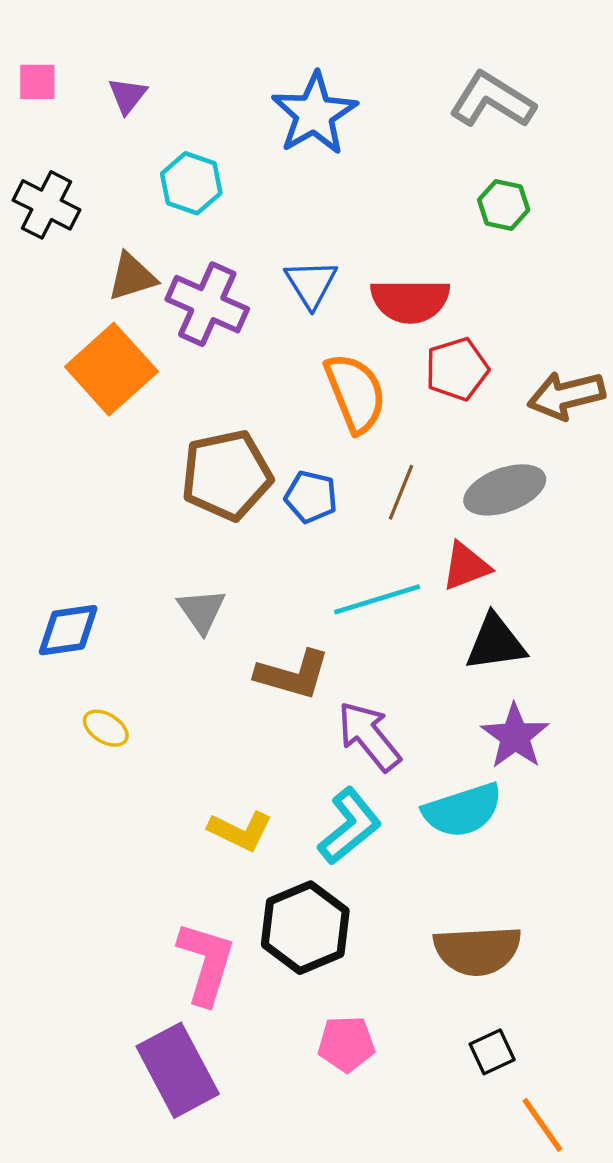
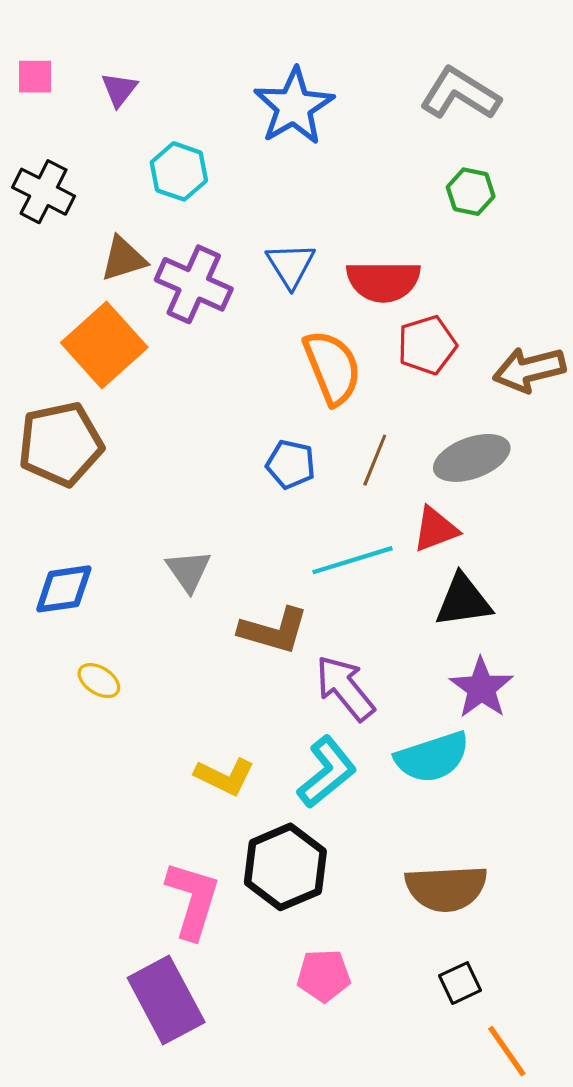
brown pentagon: (227, 475) -> (61, 444), moved

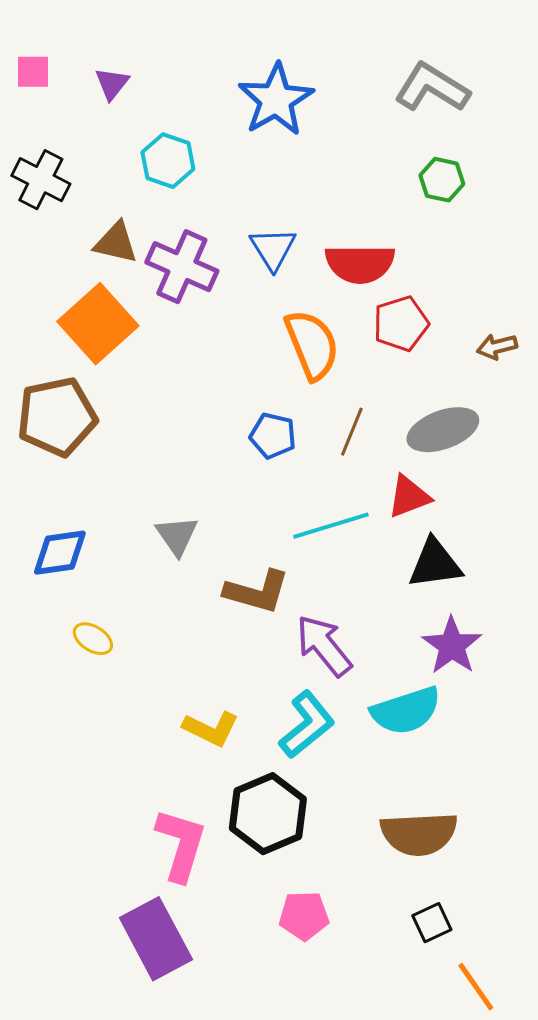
brown triangle: (123, 259) -> (116, 243), turned 30
brown arrow: (529, 370) -> (497, 347), size x0.6

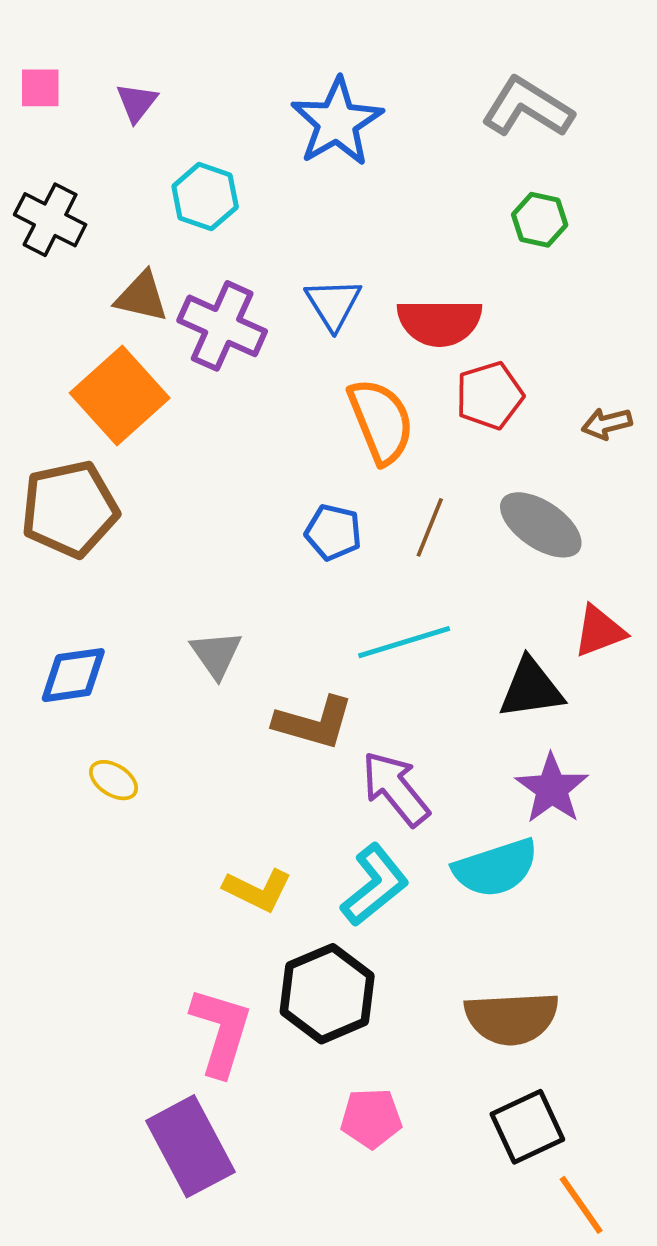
gray ellipse: (443, 430) -> (541, 525), turned 54
red triangle: (409, 497) -> (599, 631), moved
black square: (432, 923) -> (527, 1127), size x1.5

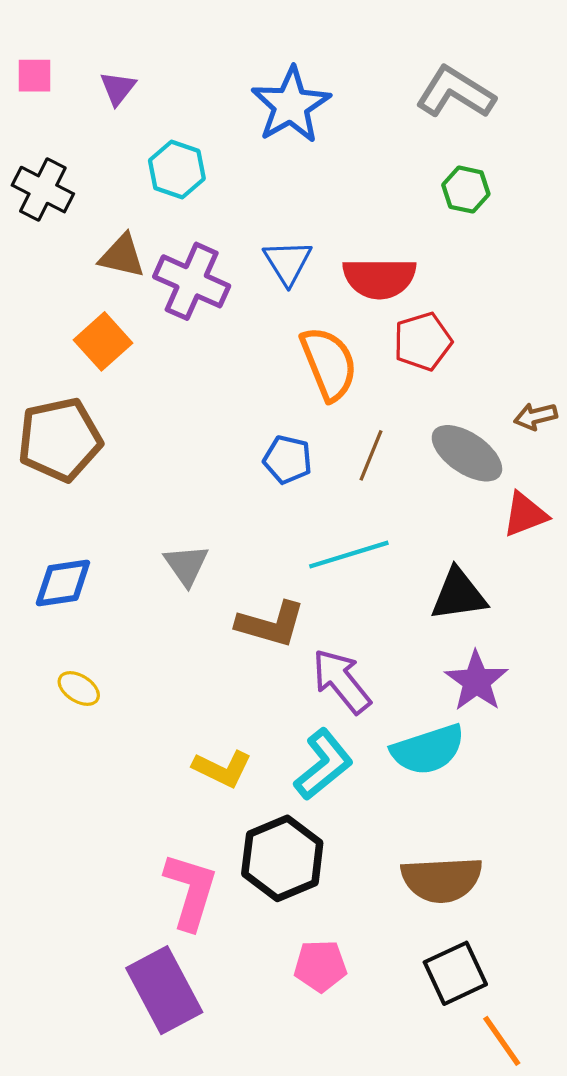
orange square: (120, 396) -> (103, 341), size x0.7
brown arrow: (607, 424) -> (536, 416), moved
red triangle: (599, 631) -> (525, 514), moved
yellow ellipse: (114, 780) -> (79, 688), moved

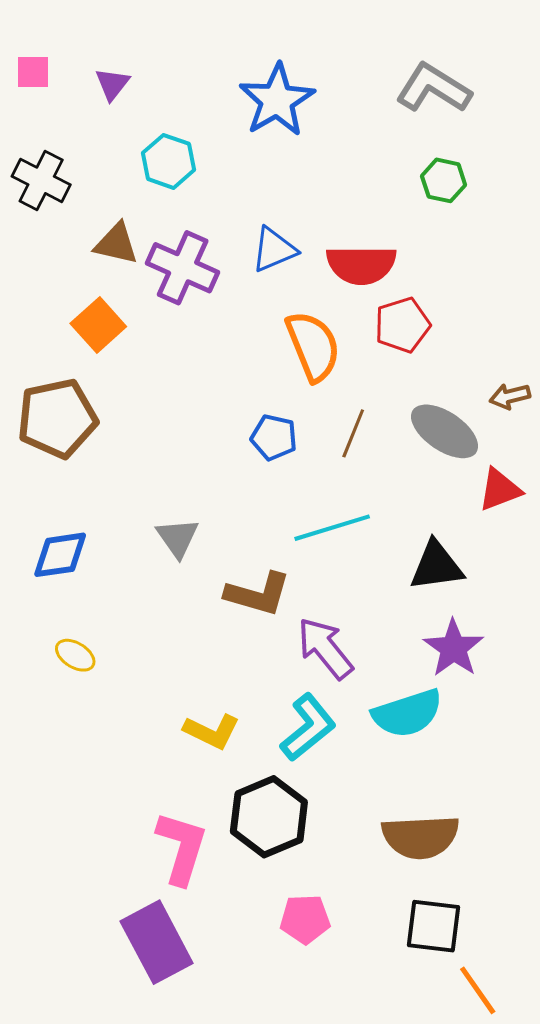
blue triangle: (288, 262) -> (274, 250), turned 39
black square: (455, 973) -> (433, 926), turned 32

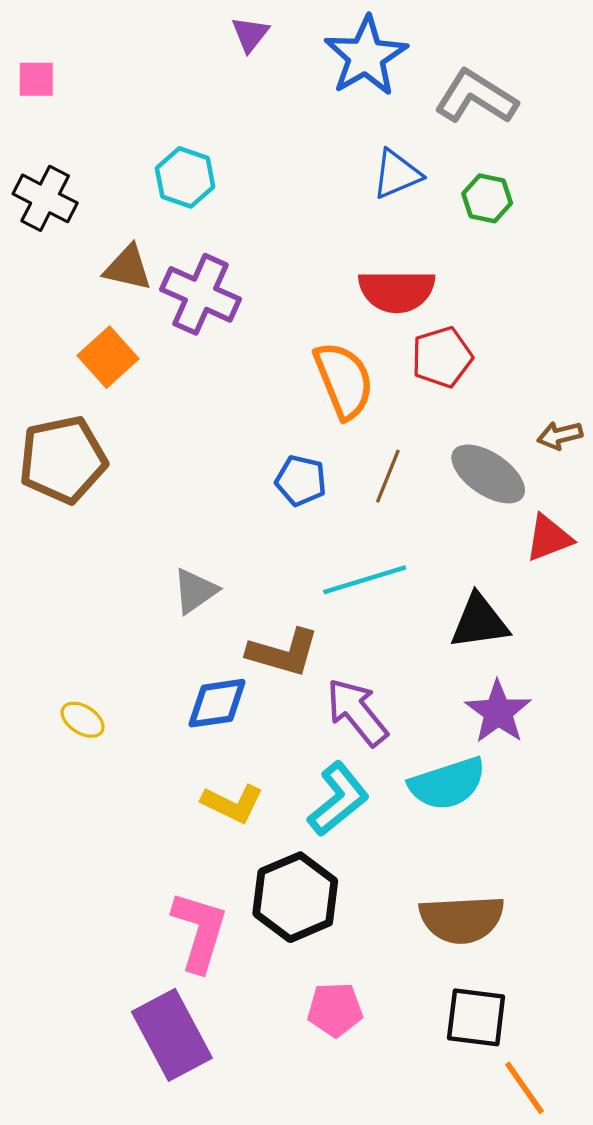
purple triangle: (112, 84) -> (250, 34), moved
blue star: (277, 100) -> (366, 56), moved
blue triangle: (274, 250) -> (397, 174), moved
gray triangle: (178, 538) -> (195, 591), turned 30
blue diamond: (60, 555) -> (217, 703), moved

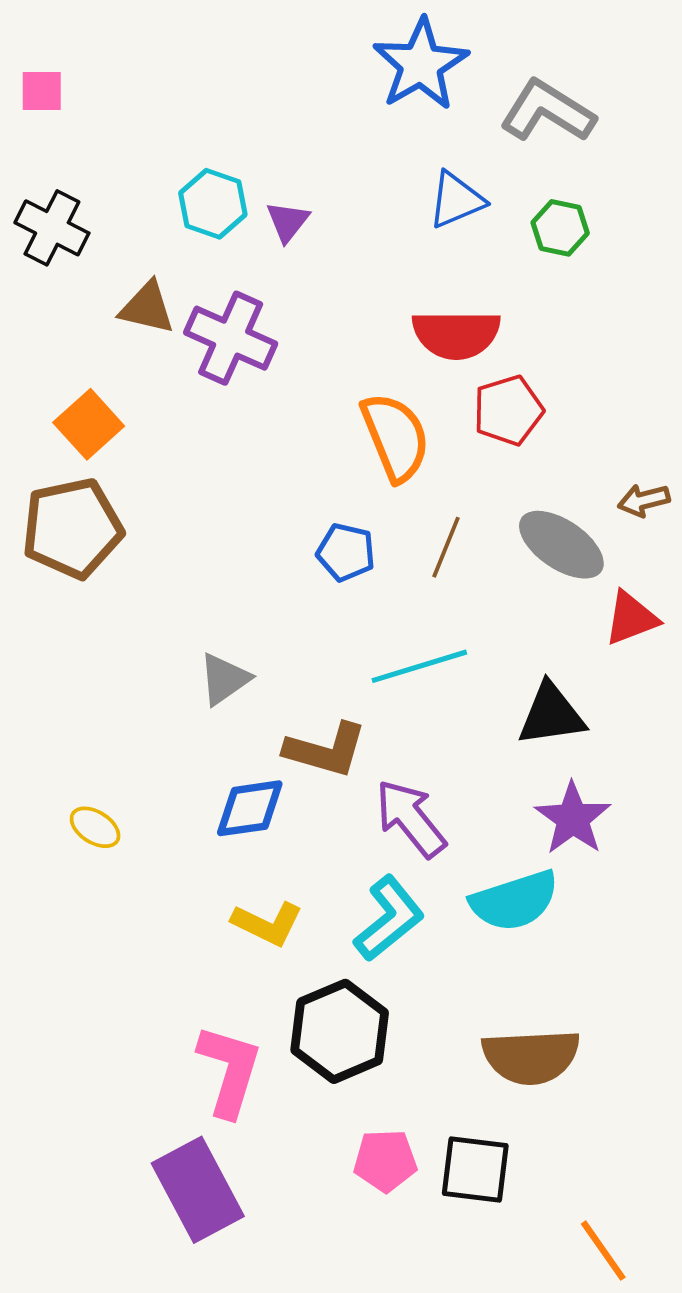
purple triangle: (250, 34) -> (288, 222), moved
orange square: (108, 357) -> (89, 424), moved
black square: (476, 1017) -> (475, 1169), moved

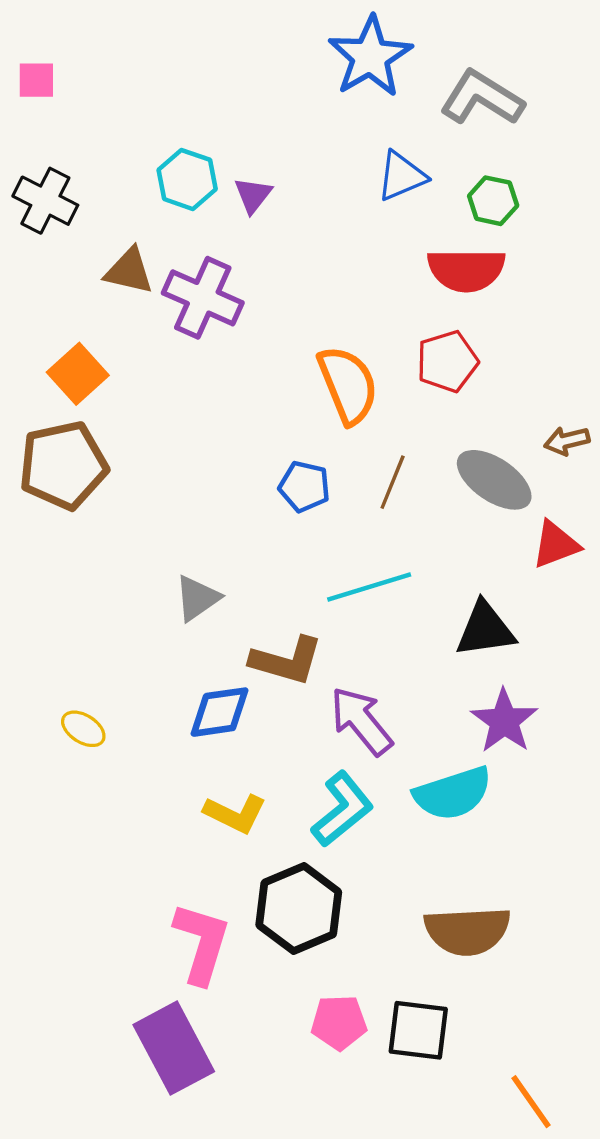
red semicircle: (456, 334) -> (466, 270), moved

